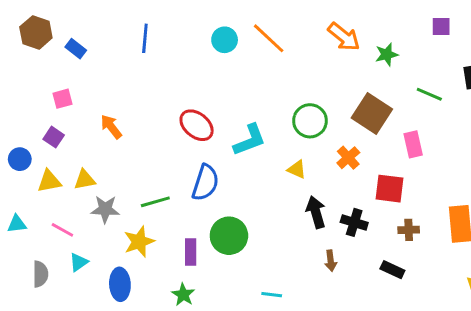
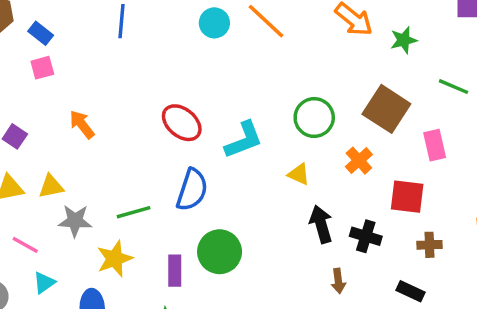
pink square: (62, 99) -> (42, 68), moved

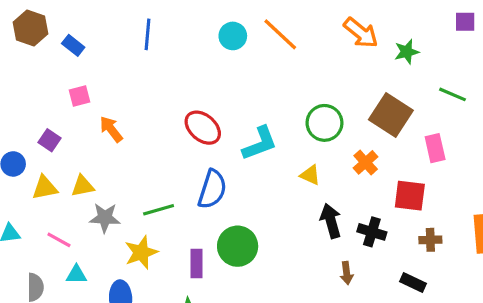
pink square: (42, 68) -> (79, 96), moved
cyan triangle: (44, 283) -> (76, 275), turned 35

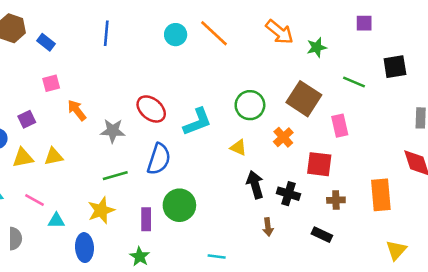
purple square: (49, 140) -> (27, 119), turned 30
gray star: (105, 218) -> (113, 131), moved
cyan triangle: (76, 275) -> (56, 221), moved

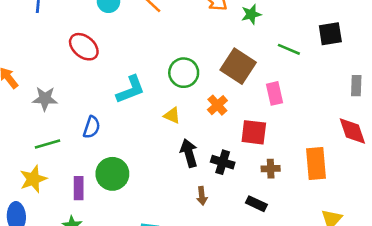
red ellipse: (151, 109) -> (84, 47), moved
blue semicircle: (159, 159) -> (92, 127), size x0.7

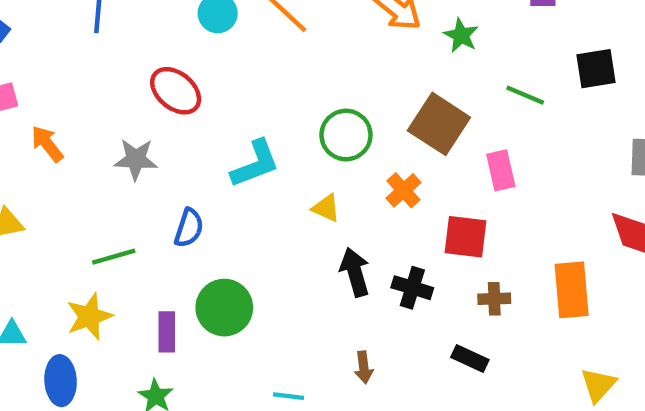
green star: (251, 14) -> (461, 35), turned -30
gray star: (45, 99) -> (136, 159), moved
brown arrow: (202, 196) -> (364, 367), moved

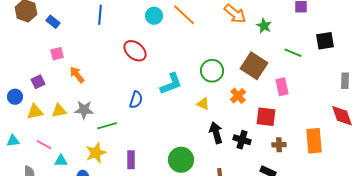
gray star: (136, 159) -> (84, 110), moved
blue semicircle: (189, 228) -> (136, 100), moved
green circle: (224, 308) -> (181, 160), moved

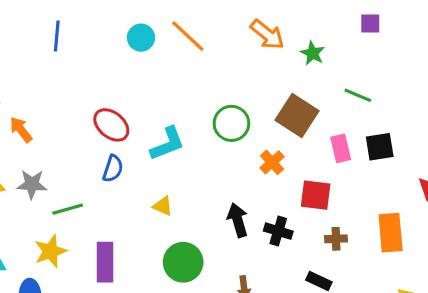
black square: (325, 41) -> (380, 147), moved
red ellipse: (135, 51) -> (111, 125), moved
yellow triangle: (203, 104) -> (163, 206), moved
purple rectangle: (131, 160) -> (105, 262), size x1.4

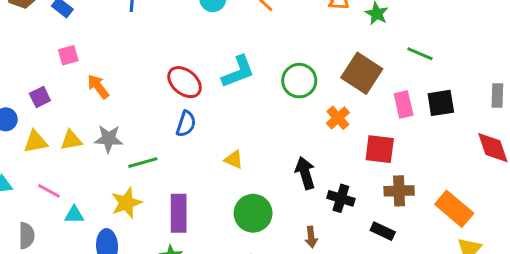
cyan L-shape: (167, 144) -> (238, 72), moved
black cross: (278, 231) -> (341, 198), moved
orange rectangle: (391, 233) -> (454, 209), moved, turned -45
brown cross: (336, 239) -> (399, 191), size x1.4

